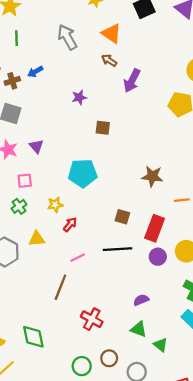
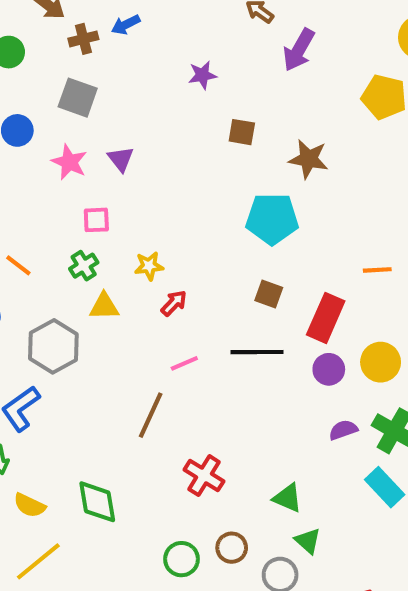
cyan pentagon: (83, 173) -> (272, 219), moved
brown star: (152, 176) -> (309, 159), moved
yellow triangle: (37, 239) -> (104, 306), moved
purple semicircle: (141, 300) -> (343, 430), moved
green triangle: (161, 345) -> (308, 541), moved

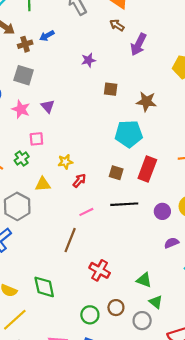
green cross: (84, 266) -> (22, 159), moved
brown square: (269, 294) -> (116, 173), moved
red rectangle: (326, 318) -> (147, 169), moved

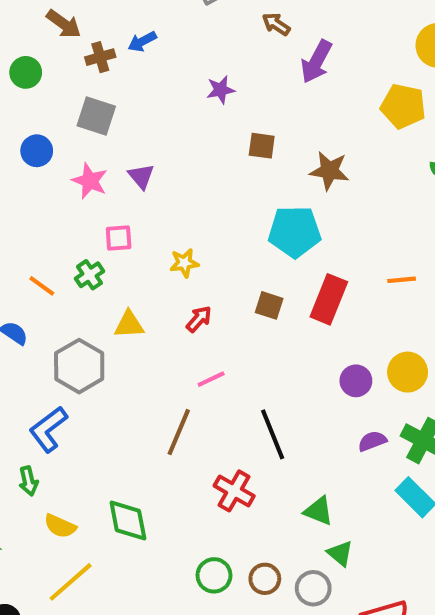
yellow star: (65, 162) -> (184, 263), moved
black line: (124, 204) -> (273, 434), moved, turned 70
brown circle: (116, 308) -> (265, 579), moved

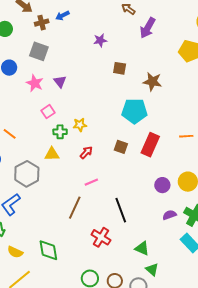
pink square: (119, 238) -> (48, 112), turned -32
green cross: (89, 275) -> (60, 132), moved, turned 32

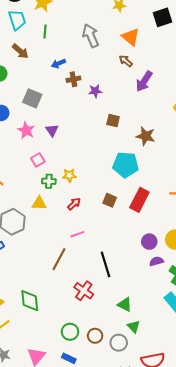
brown cross: (42, 23) -> (73, 79), moved
purple semicircle: (169, 215) -> (156, 261), moved

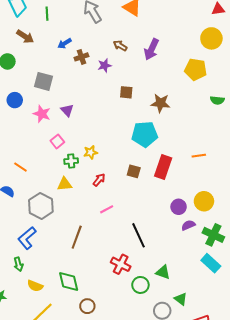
brown arrow: (126, 61) -> (120, 46), moved
brown line: (59, 259) -> (77, 237), moved
green triangle: (134, 327) -> (181, 299), moved
green circle: (70, 332) -> (140, 285), moved
brown circle: (95, 336) -> (87, 306), moved

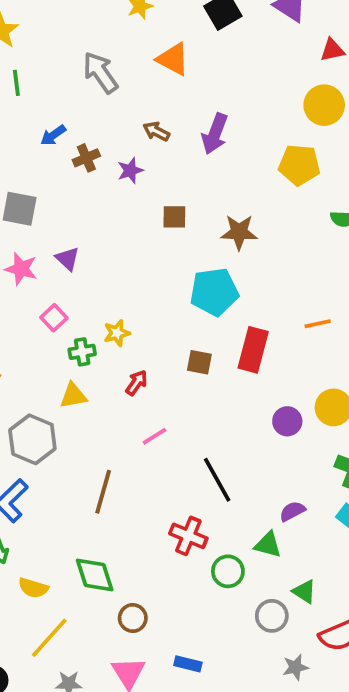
purple semicircle: (188, 225) -> (292, 511), moved

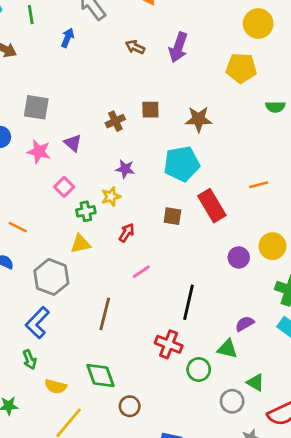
blue arrow: (53, 135) -> (68, 38), moved, turned 150
brown cross: (86, 158) -> (115, 121), moved
purple star: (130, 171) -> (125, 169), moved, turned 30
red rectangle: (253, 350) -> (212, 206), turned -44
black line: (217, 480) -> (188, 302), turned 44

